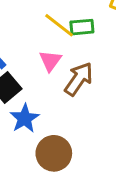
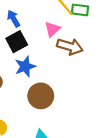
brown arrow: (79, 79) -> (70, 47), turned 60

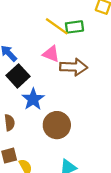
pink triangle: (52, 29) -> (51, 54), turned -42

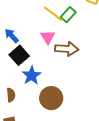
green rectangle: (74, 27) -> (68, 15), turned -42
pink triangle: (51, 54) -> (48, 37), turned 35

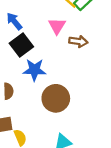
brown arrow: (67, 49) -> (78, 41), size x0.7
blue star: (32, 75) -> (34, 70), turned 30

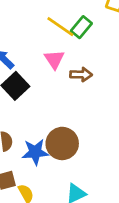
blue star: (34, 70) -> (35, 152), moved

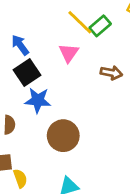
brown arrow: (81, 75) -> (111, 73), moved
blue star: (35, 152) -> (38, 100), moved

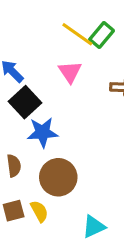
brown circle: (63, 136) -> (58, 177), moved
yellow semicircle: (20, 178) -> (39, 211), moved

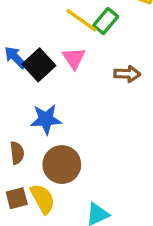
black square: (25, 102) -> (39, 65), moved
yellow semicircle: (39, 211) -> (43, 199), size x1.4

